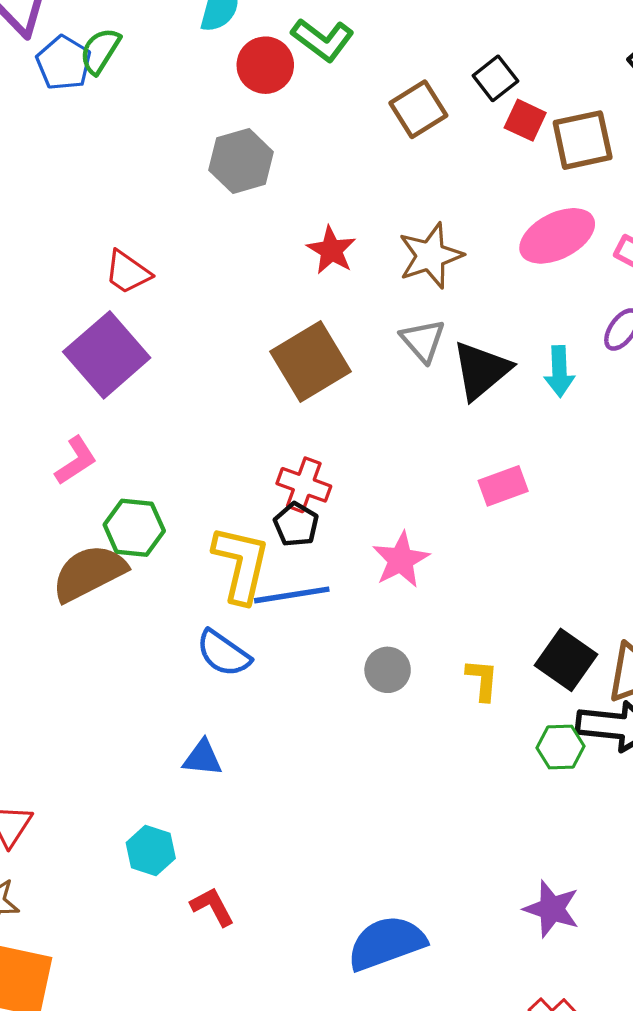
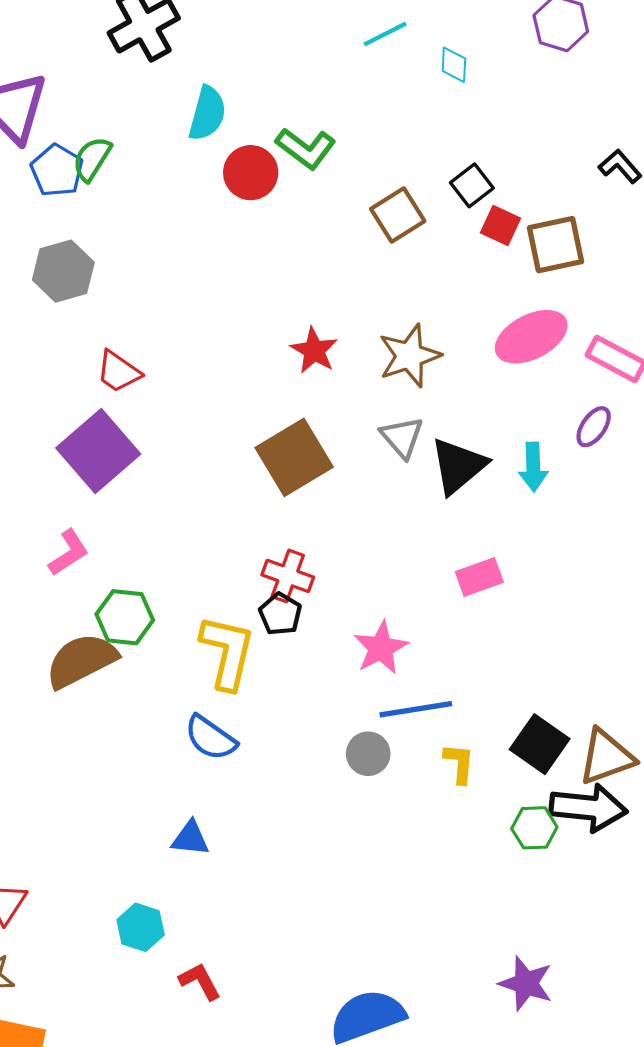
gray hexagon: (241, 161) -> (63, 271), moved
blue line: (292, 595) -> (416, 709), moved

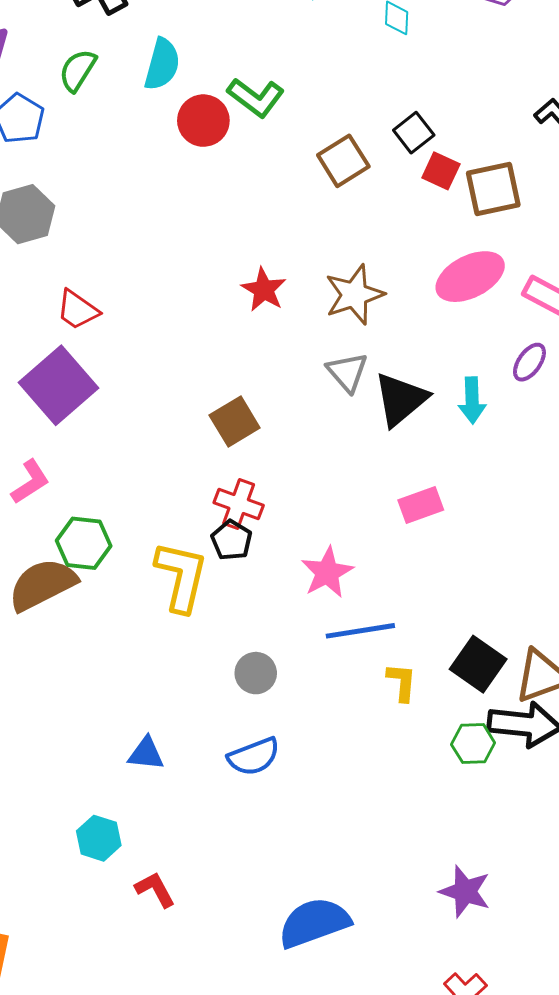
green semicircle: (92, 159) -> (78, 70), moved
brown square: (294, 457) -> (235, 421), moved, size x0.7
blue semicircle: (210, 738) -> (254, 757), moved, turned -56
gray circle: (368, 754) -> (256, 673), moved

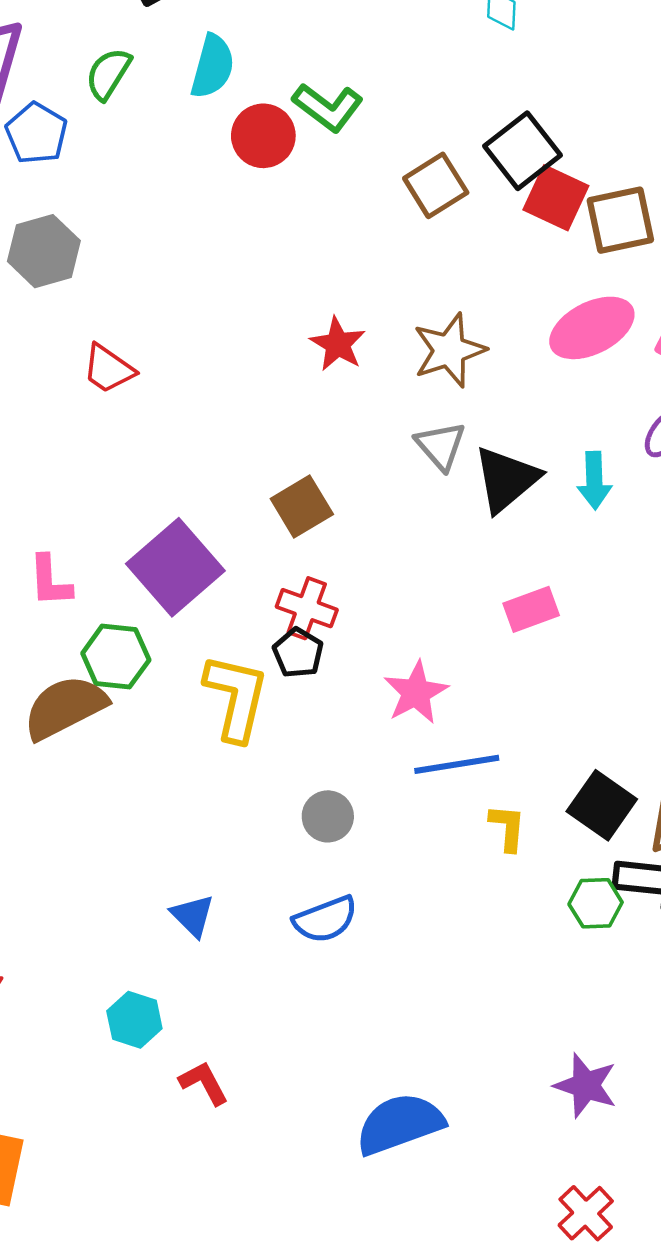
black square: (414, 133) -> (522, 151), size x1.5
red square: (441, 171) -> (556, 198), size x1.4
purple square: (58, 385) -> (175, 567), moved
pink L-shape: (30, 482) -> (50, 581), turned 120
blue triangle: (146, 754) -> (193, 916), turned 39

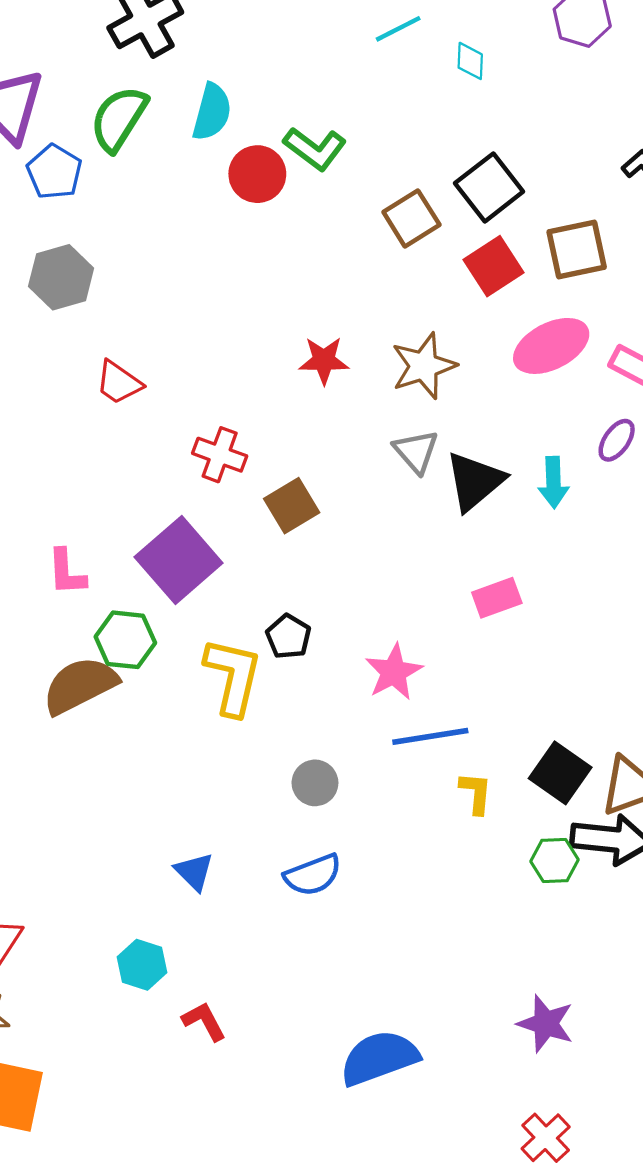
green semicircle: (108, 74) -> (119, 119), size x1.4
red square: (556, 198) -> (494, 266), moved, turned 32
red star: (338, 344) -> (324, 360), turned -30
red cross: (307, 608) -> (220, 455), moved

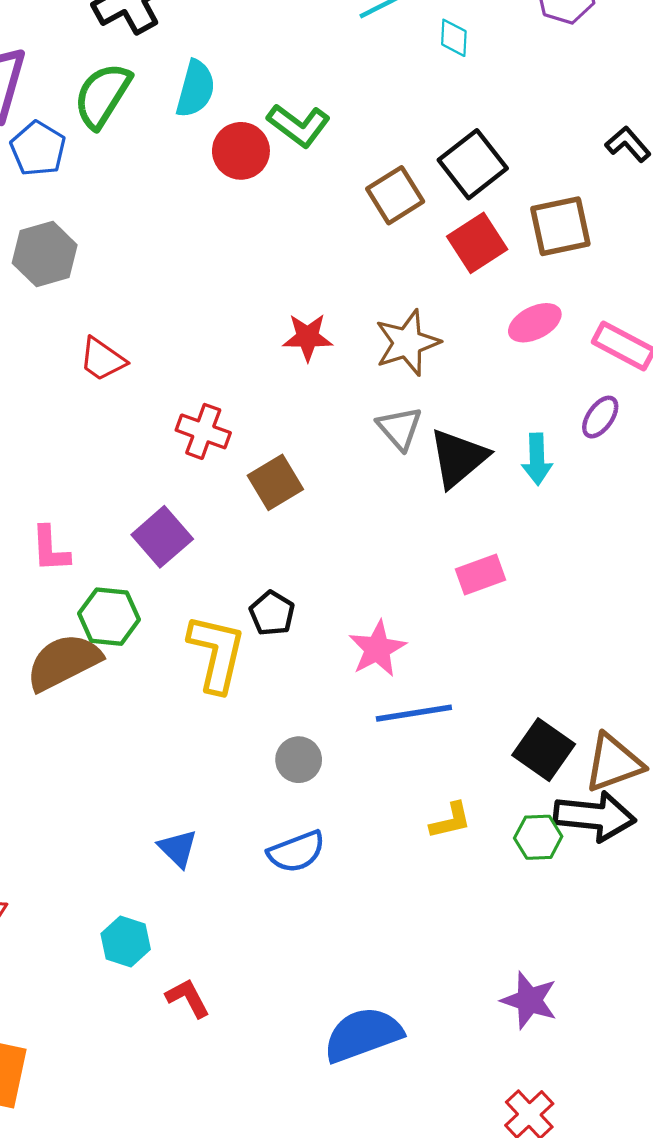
pink ellipse: (551, 346) -> (535, 323), size x0.7
purple square: (179, 560) -> (162, 537), size x0.7
yellow L-shape: (476, 793) -> (451, 821), moved, turned 72

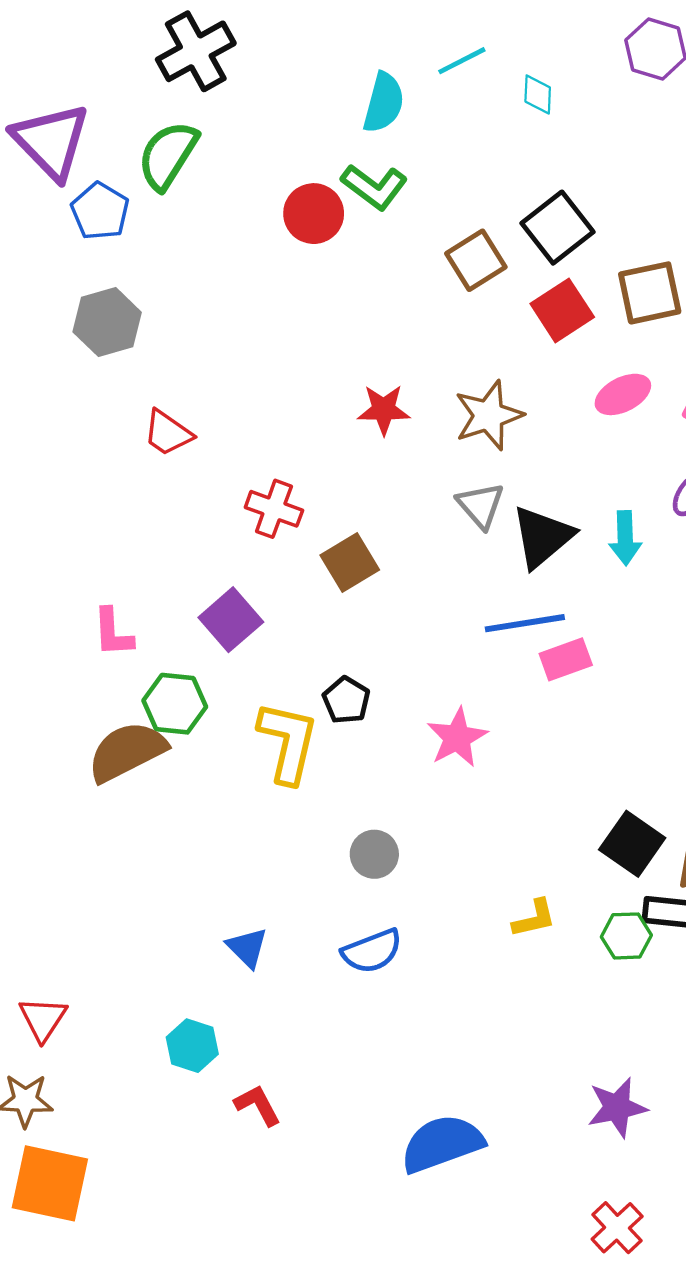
cyan semicircle: (195, 89) -> (384, 103), moved
blue line: (414, 713) -> (525, 623), moved
purple star: (529, 1000) -> (617, 1107), turned -30

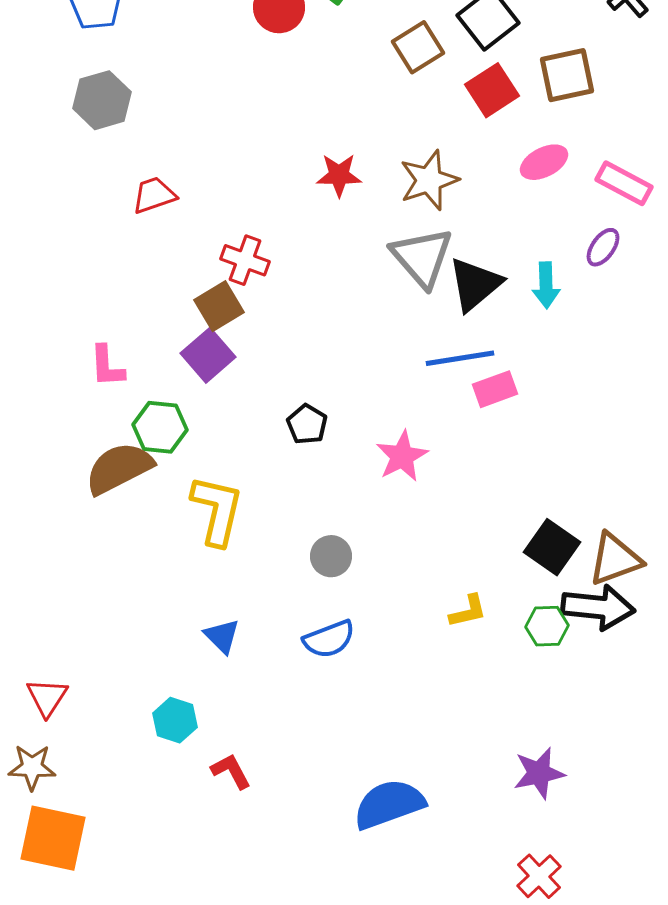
red trapezoid: (168, 433) -> (154, 195), turned 126
gray triangle: (481, 505) -> (422, 257), size x1.5
brown square: (350, 562) -> (219, 306), moved
yellow L-shape: (288, 742) -> (217, 510), moved

